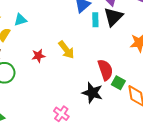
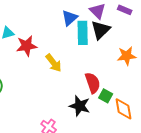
cyan rectangle: (95, 20) -> (83, 33), size x1.6
red star: (38, 56) -> (27, 46), moved, size x1.5

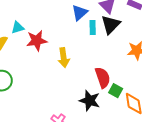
cyan rectangle: (83, 33) -> (93, 28), size x0.6
yellow arrow: (54, 63) -> (64, 58), turned 30

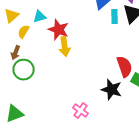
red star: (37, 41) -> (59, 30), turned 30
yellow arrow: (64, 58) -> (65, 47), moved

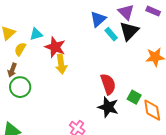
cyan rectangle: (115, 17) -> (111, 34), turned -40
red semicircle: (125, 67) -> (108, 84), moved

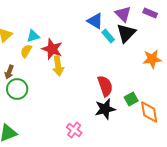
blue triangle: (98, 19) -> (95, 21), turned -48
yellow semicircle: (20, 49) -> (26, 51), moved
green square: (134, 97) -> (131, 99), turned 32
black star: (108, 107) -> (105, 109), turned -30

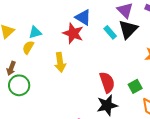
blue triangle: (95, 21) -> (83, 17), moved
red star: (52, 49) -> (73, 33), moved
green square: (131, 99) -> (135, 86), moved

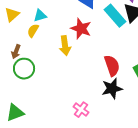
cyan rectangle: (110, 32) -> (115, 16), size x1.6
red star: (73, 33) -> (81, 29), moved

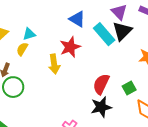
red star: (81, 29) -> (70, 47), turned 30
red semicircle: (112, 66) -> (101, 84), turned -135

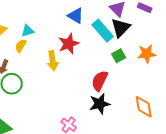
green square: (129, 88) -> (119, 56), moved

